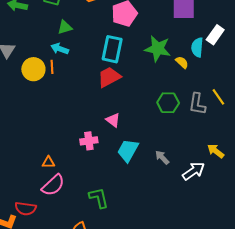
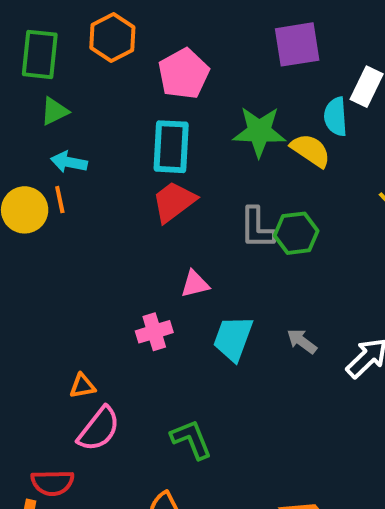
green triangle: (65, 27) -> (54, 111), moved
yellow semicircle: (182, 62) -> (311, 150), size x1.5
gray L-shape: (197, 104) -> (257, 228), moved
pink triangle: (113, 120) -> (195, 284), turned -42

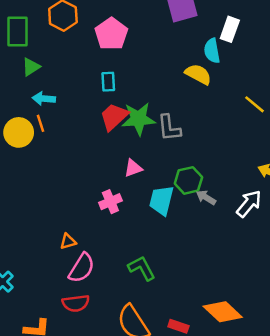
green star: (259, 132) -> (139, 119), moved
cyan rectangle: (171, 147) -> (108, 82), size x0.6
green hexagon: (296, 233) -> (188, 180), moved
red semicircle: (52, 483) -> (76, 303), moved

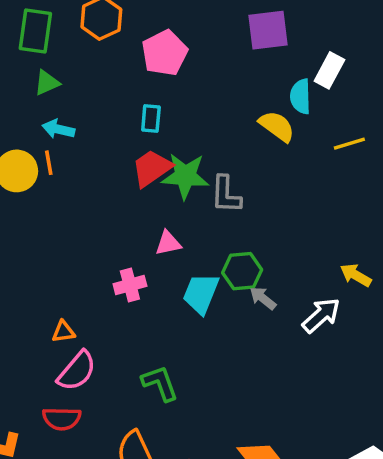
yellow line: (254, 104) -> (349, 144), moved, turned -65

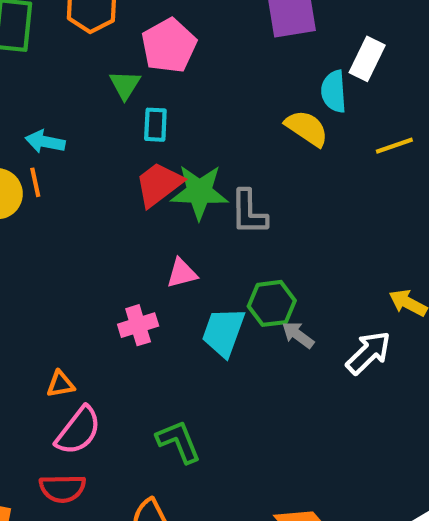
green triangle: (47, 83) -> (125, 85), moved, turned -32

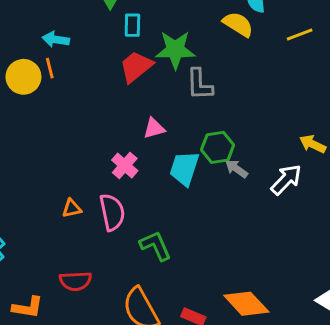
green star: (199, 192) -> (175, 50), moved
pink cross: (138, 325) -> (125, 165), turned -30
pink semicircle: (78, 431) -> (112, 212), moved, turned -48

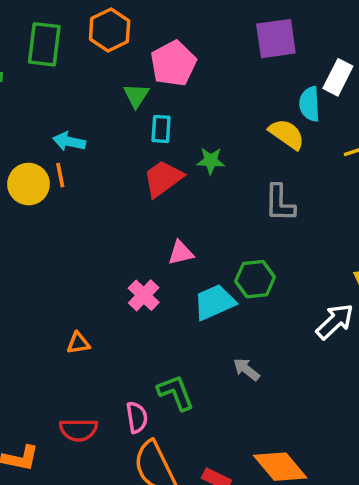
green star: (175, 50) -> (211, 161), size x0.6
gray L-shape: (199, 84) -> (280, 203), moved
cyan trapezoid: (184, 168) -> (214, 302), turned 45
gray arrow: (236, 169) -> (246, 369), moved
pink semicircle: (112, 212) -> (137, 417), moved, size x0.7

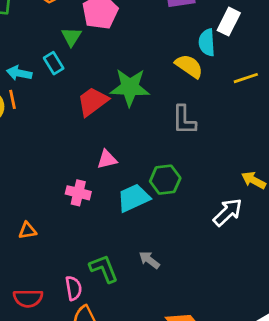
cyan rectangle: (161, 129) -> (54, 63), moved, turned -35
green star: (211, 161) -> (130, 87), size x1.8
pink cross: (144, 295) -> (78, 193), turned -30
gray arrow: (246, 369) -> (149, 260), moved

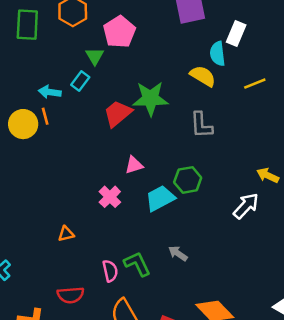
cyan rectangle: (54, 63) -> (80, 81), turned 72
pink cross: (78, 193) -> (110, 197), turned 35
pink semicircle: (74, 288) -> (110, 271), moved

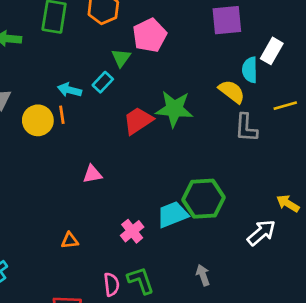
gray L-shape: (201, 125) -> (246, 128), moved
pink triangle: (134, 165) -> (92, 174), moved
green hexagon: (188, 180) -> (204, 199), size x1.4
pink cross: (110, 197) -> (132, 231), moved
gray arrow: (178, 253) -> (203, 275), moved, turned 30

